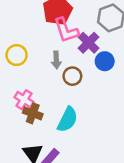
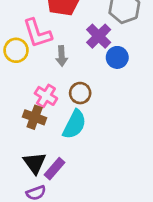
pink L-shape: (66, 30) -> (37, 33), moved
brown circle: (72, 76) -> (80, 93), moved
pink cross: (24, 100) -> (46, 96), moved

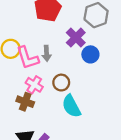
pink L-shape: (37, 33) -> (27, 58), moved
cyan semicircle: (74, 124) -> (71, 106), moved, turned 125

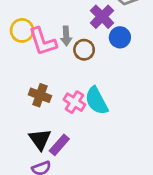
brown circle: (61, 83) -> (84, 50), moved
pink cross: (34, 85) -> (74, 102), moved

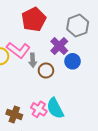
pink L-shape: (43, 41) -> (18, 50), moved, turned -35
brown cross: (40, 95) -> (14, 114), moved

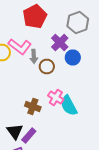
cyan semicircle: (55, 108) -> (69, 106), moved
pink cross: (39, 109) -> (56, 98), moved
brown cross: (14, 114) -> (33, 106), moved

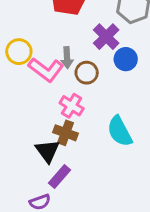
pink L-shape: (20, 46) -> (46, 70), moved
pink cross: (56, 98) -> (72, 106), moved
black triangle: (15, 132) -> (47, 151), moved

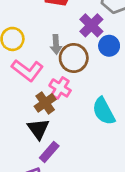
pink L-shape: (46, 70) -> (27, 70), moved
brown circle: (87, 73) -> (74, 58), size x1.4
brown cross: (66, 133) -> (45, 103), moved, turned 35

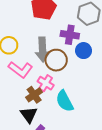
purple cross: (91, 25) -> (70, 35), turned -36
gray arrow: (56, 44) -> (42, 50), size x1.6
cyan semicircle: (104, 111) -> (65, 101), moved

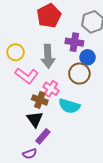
brown circle: (56, 60) -> (79, 74), moved
brown cross: (34, 95) -> (40, 100), turned -35
cyan semicircle: (65, 101) -> (69, 106), turned -45

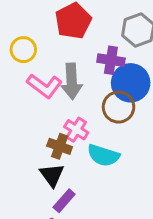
yellow circle: (16, 52) -> (23, 50), moved
blue circle: (88, 57) -> (131, 83), size x1.6
pink L-shape: (27, 76) -> (44, 86), moved

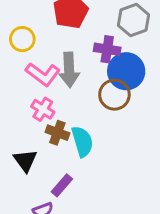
pink cross: (76, 130) -> (43, 109), moved
cyan semicircle: (103, 155) -> (82, 141), moved, turned -124
black triangle: (52, 175) -> (25, 160), moved

